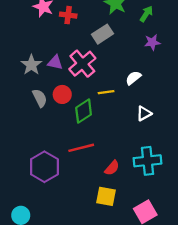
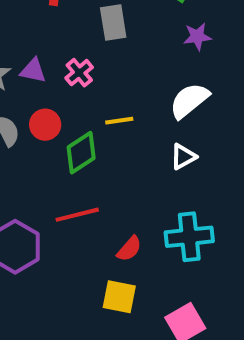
gray rectangle: (103, 34) -> (113, 23), turned -66
pink cross: (82, 64) -> (79, 73), size x0.6
white semicircle: (133, 78) -> (189, 101), moved, size x1.5

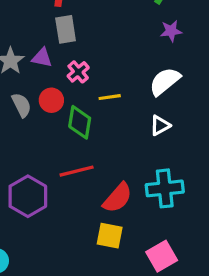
gray rectangle: (113, 23) -> (66, 29), moved
pink cross: (79, 73) -> (78, 72), moved
green diamond: (81, 153) -> (80, 122), turned -48
red semicircle: (129, 249) -> (118, 198), size x1.5

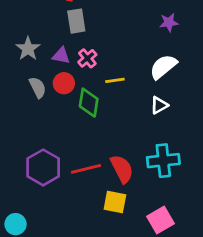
purple triangle: (42, 58) -> (61, 56), moved
red line: (77, 171) -> (86, 169), moved
red semicircle: (118, 198) -> (122, 169), turned -68

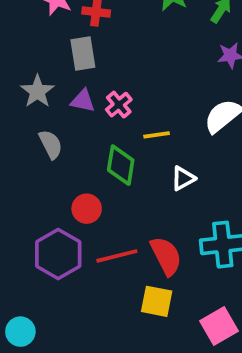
gray rectangle: (76, 21) -> (83, 54), moved
red circle: (64, 83) -> (87, 209), moved
white triangle: (159, 105) -> (183, 178), moved

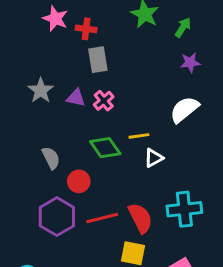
gray rectangle: (83, 54) -> (98, 60), moved
yellow line: (157, 135) -> (139, 136), moved
gray semicircle: (51, 144) -> (51, 158), moved
green diamond: (121, 165) -> (105, 148), turned -44

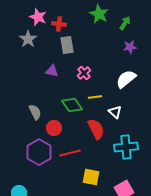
gray star: (41, 90) -> (28, 39), moved
pink cross: (104, 101) -> (84, 73), moved
white triangle: (154, 158) -> (115, 112), moved, turned -48
red semicircle: (140, 218) -> (96, 129), moved

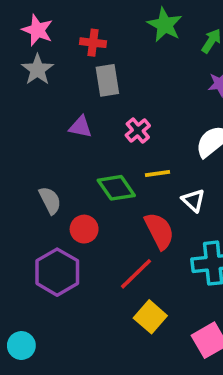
pink star: (38, 17) -> (37, 30), moved
red line: (70, 153) -> (136, 274), moved, turned -30
yellow square: (91, 177) -> (150, 317), turned 30

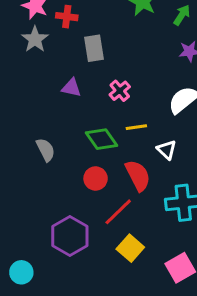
red cross: (93, 43) -> (67, 17), moved
red circle: (84, 229) -> (96, 178), moved
purple hexagon: (57, 272) -> (70, 236), moved

